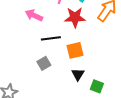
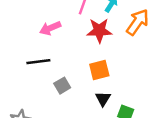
pink arrow: (34, 15) -> (50, 28), turned -48
black line: (51, 38) -> (38, 62), moved

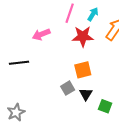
black line: (38, 62) -> (19, 63), moved
gray square: (62, 86) -> (68, 88), moved

